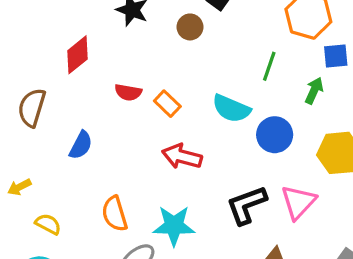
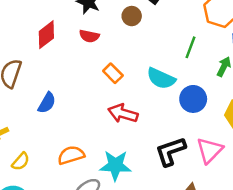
red semicircle: (128, 92) -> (89, 36), moved
orange semicircle: (115, 214) -> (71, 155), turned 88
yellow semicircle: (48, 224) -> (21, 162), turned 102

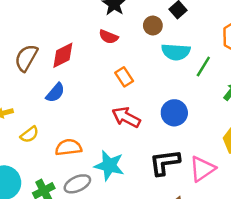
red diamond: (46, 35) -> (63, 55), moved
cyan semicircle: (161, 78) -> (176, 52), moved, turned -32
blue circle: (193, 99) -> (174, 113), moved
yellow semicircle: (21, 162) -> (29, 135), moved

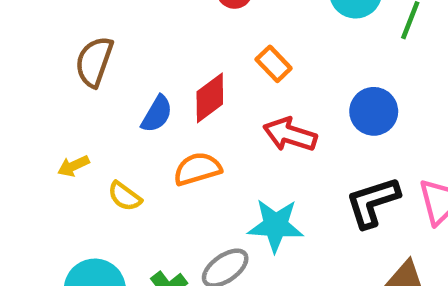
red diamond: (63, 55) -> (210, 98), moved
yellow semicircle: (29, 135) -> (125, 196), turned 84
orange semicircle: (69, 147) -> (197, 169), moved

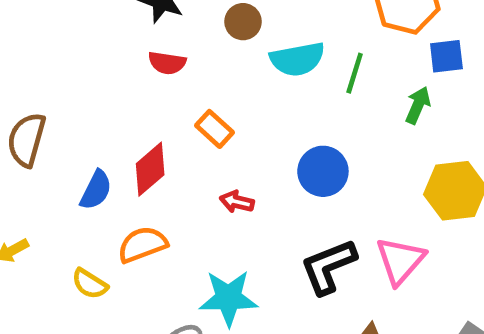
red arrow: (290, 135) -> (237, 202), size x0.6
yellow semicircle: (125, 196) -> (90, 284), moved

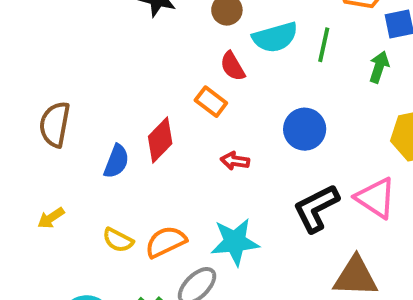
red semicircle: (167, 63) -> (233, 66), moved, turned 56
orange semicircle: (142, 244) -> (166, 242), moved
pink triangle: (400, 261) -> (376, 198), turned -33

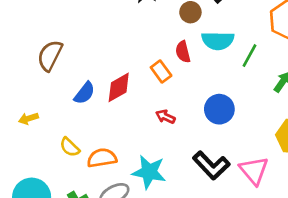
black L-shape: (316, 208) -> (211, 165), turned -123

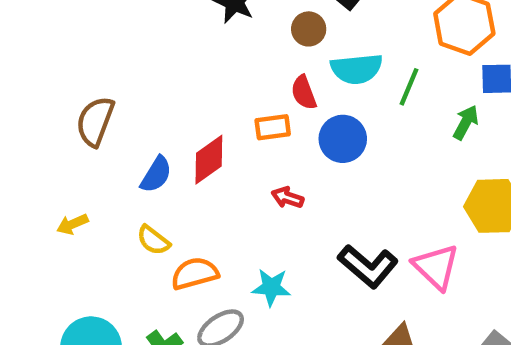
orange rectangle: (161, 72) -> (273, 127), turned -55
blue circle: (219, 109) -> (343, 139), moved
yellow semicircle: (70, 147) -> (153, 240), moved
cyan star: (149, 172) -> (271, 287), size x0.7

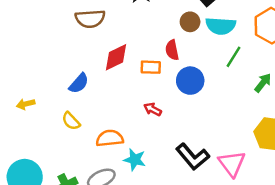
brown circle: (309, 29) -> (190, 22), moved
cyan semicircle: (357, 69) -> (221, 26), moved
brown semicircle: (95, 121) -> (90, 19), moved, turned -124
red diamond: (209, 160) -> (116, 57), moved
orange semicircle: (195, 273) -> (110, 138), moved

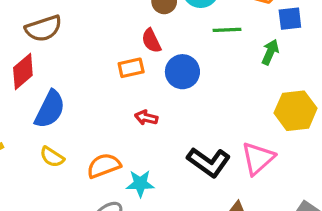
red diamond: (116, 57) -> (23, 72), moved
green line: (233, 57) -> (227, 30), turned 70
blue semicircle: (79, 83) -> (50, 109), size x1.4
pink triangle: (232, 164) -> (258, 158), turned 40

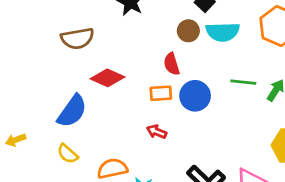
green line: (227, 30) -> (243, 82), moved
orange rectangle: (131, 68) -> (161, 93), moved
red diamond: (23, 72) -> (108, 78), moved, turned 56

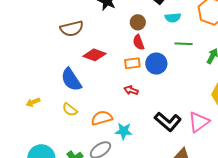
brown circle: (188, 31) -> (138, 22), moved
cyan semicircle: (223, 32) -> (173, 18), size x0.7
green line: (243, 82) -> (184, 44), moved
blue semicircle: (72, 111) -> (71, 80), turned 115

